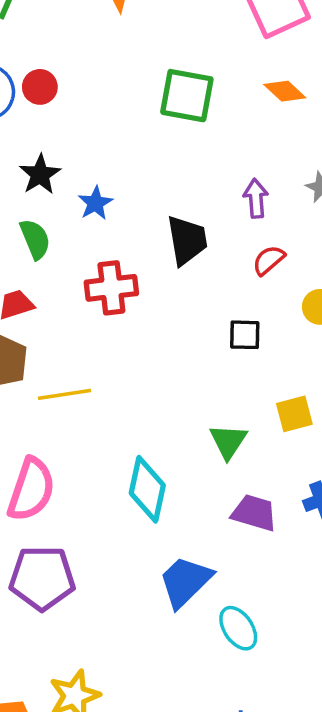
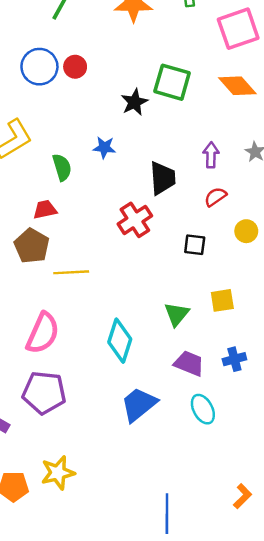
orange diamond: (285, 91) -> (237, 86), size x1.4
black star: (40, 174) -> (134, 102), moved
blue star: (95, 203) -> (104, 147), turned 30
red cross: (111, 288) -> (135, 220), moved, turned -32
cyan ellipse: (238, 628) -> (203, 409), moved

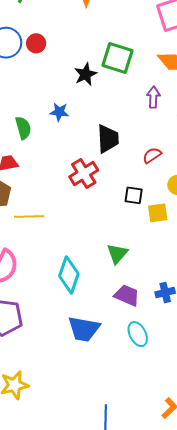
purple arrow: (211, 155) -> (153, 97), moved
yellow square: (222, 300) -> (158, 213), moved
blue trapezoid: (139, 404) -> (84, 329), turned -132

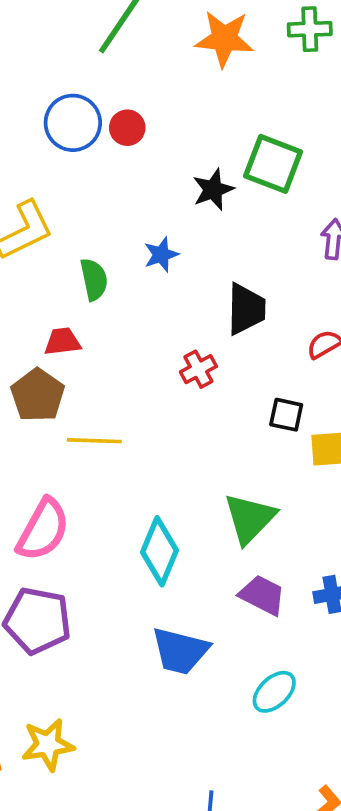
blue star: (59, 112) -> (161, 255), turned -30
red cross: (84, 173) -> (198, 369), size x0.7
green triangle: (117, 254) -> (250, 518), size x1.4
cyan ellipse: (138, 334) -> (274, 692), moved, turned 70

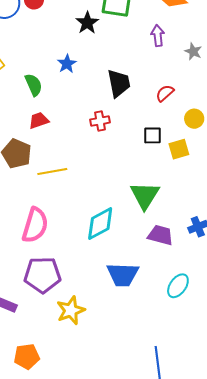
red trapezoid: (63, 341) -> (39, 120), moved
red cross: (198, 369) -> (100, 121), turned 30
cyan diamond: (160, 551) -> (100, 223), turned 51
yellow star: (48, 745) -> (71, 310), moved

